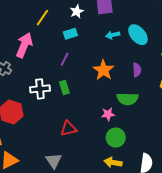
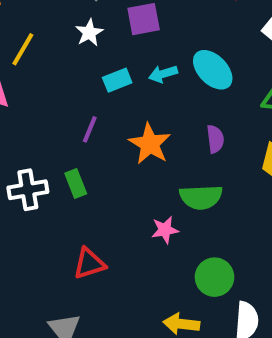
cyan rectangle: (70, 34) -> (117, 80), moved
purple line: (65, 59) -> (90, 129), moved
green circle: (116, 138) -> (215, 277), moved

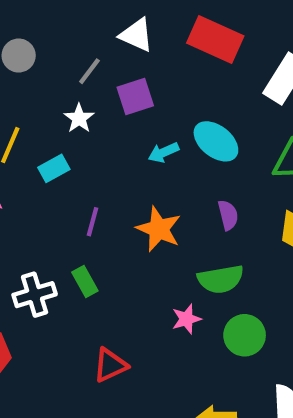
cyan rectangle: (117, 80) -> (54, 168), moved
green circle: (215, 277) -> (245, 335), moved

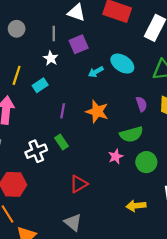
gray line: (89, 71) -> (54, 33), turned -32
purple semicircle: (228, 215) -> (141, 104), moved

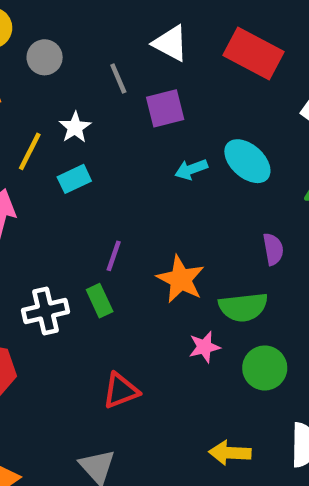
gray line: (54, 33) -> (118, 79), turned -32
white star: (51, 58) -> (75, 127), moved
purple line: (63, 111) -> (114, 256), moved
orange star: (97, 111) -> (181, 279), moved

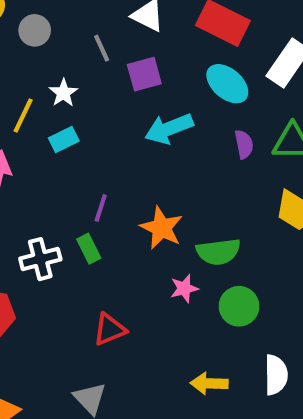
cyan ellipse: (247, 161) -> (227, 84), moved
cyan arrow: (191, 169) -> (169, 129), size x1.6
purple semicircle: (273, 249) -> (244, 144), moved

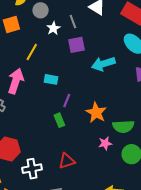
purple square: (144, 74) -> (76, 45), moved
white star: (63, 93) -> (53, 28), moved
cyan rectangle: (64, 139) -> (51, 79), moved, turned 32
white cross: (40, 259) -> (32, 169), moved

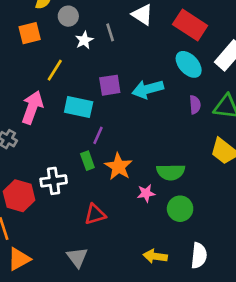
purple square: (76, 45) -> (110, 85), moved
cyan rectangle: (51, 79) -> (79, 107), size x1.5
orange star: (96, 113) -> (118, 167), moved
white cross: (32, 169) -> (54, 181), moved

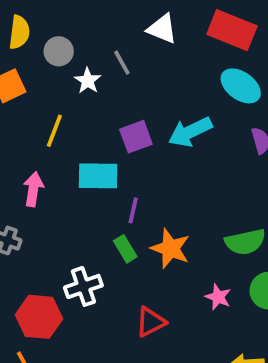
pink arrow: (32, 107) -> (33, 189), size x0.7
pink star: (146, 193) -> (218, 297), moved, turned -30

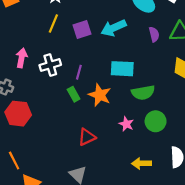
yellow line: (54, 131) -> (53, 23), moved
cyan rectangle: (98, 176) -> (122, 69), moved
white cross: (83, 286) -> (50, 65), moved
red hexagon: (39, 317) -> (18, 114), moved

